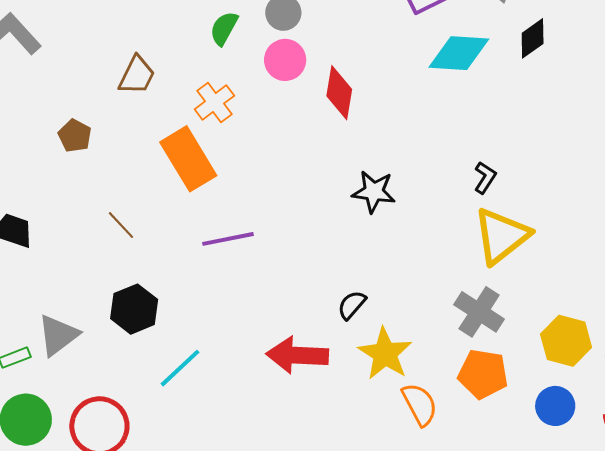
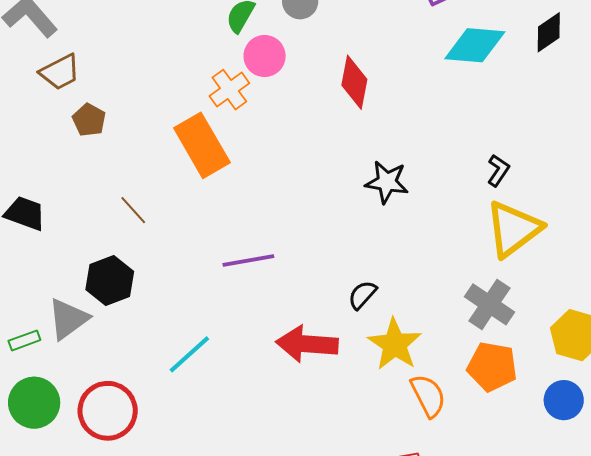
pink circle: (285, 60) -> (265, 56), moved
brown trapezoid: (137, 75) -> (60, 72), moved, turned 36
purple line: (228, 239) -> (248, 261), moved
black hexagon: (134, 309) -> (110, 281), moved

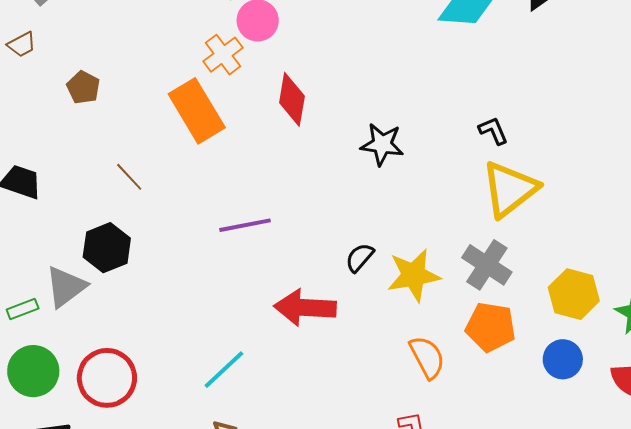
brown trapezoid: (60, 72) -> (22, 45), moved, size x0.7
red diamond: (354, 82) -> (292, 99), moved
black L-shape: (498, 170) -> (493, 131), turned -56
yellow star: (395, 344) -> (414, 275), moved, turned 30
cyan line: (189, 354) -> (224, 370), moved

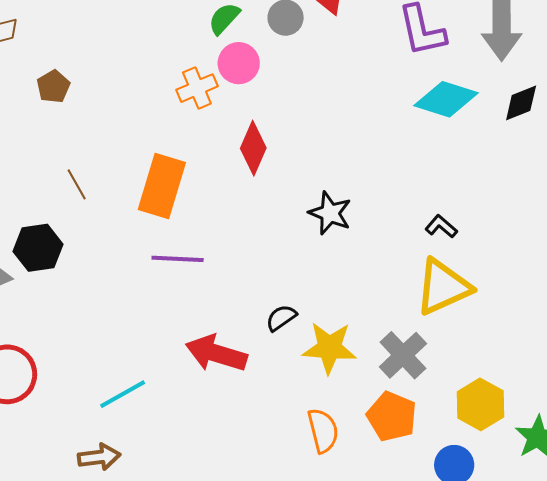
orange rectangle: (197, 111) -> (162, 186), moved, turned 34
black L-shape: (493, 131) -> (441, 226), turned -40

